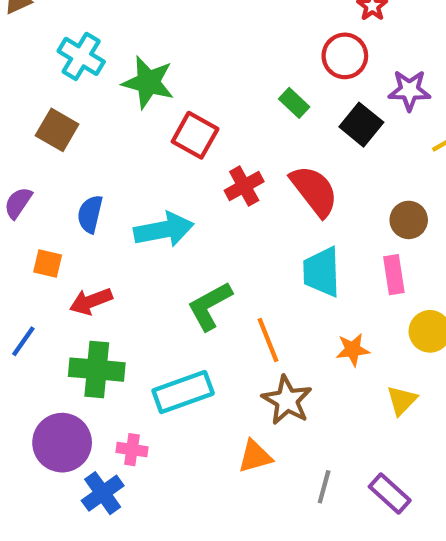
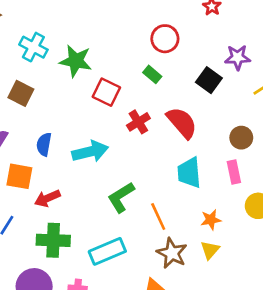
red circle: (345, 56) -> (165, 39), moved
green rectangle: (294, 103) -> (152, 74), moved
orange square: (48, 263) -> (19, 176), size x1.5
yellow triangle: (402, 400) -> (210, 250), moved

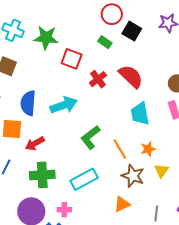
black square: (209, 80) -> (132, 31), moved
blue semicircle: (44, 144) -> (28, 103), size x1.4
orange star: (211, 220) -> (148, 149), moved

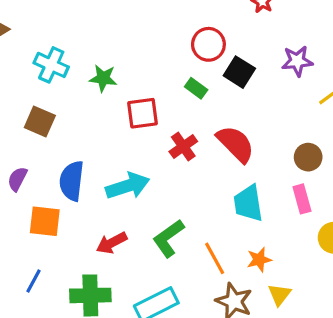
green star: (46, 38) -> (103, 78), size x0.7
red square: (72, 59) -> (142, 113), turned -30
red arrow: (35, 144) -> (112, 243), moved

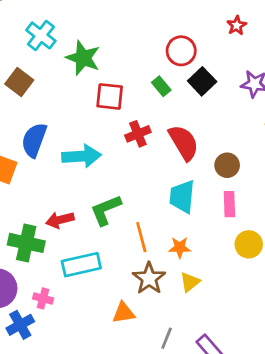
green star: (103, 78) -> (83, 58), size x1.4
brown circle: (308, 157) -> (227, 165), moved
red arrow: (112, 243) -> (60, 220), moved

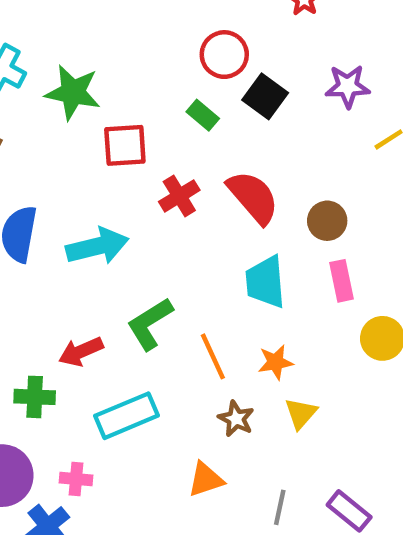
green cross: (26, 243) -> (35, 397), size x0.7
brown star: (149, 278) -> (236, 419), size x0.7

